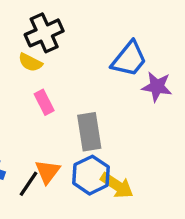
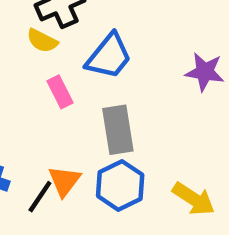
blue trapezoid: (129, 59) -> (109, 56), moved
yellow arrow: (117, 185) -> (194, 199), moved

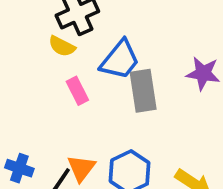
gray rectangle: (118, 130) -> (143, 91), moved

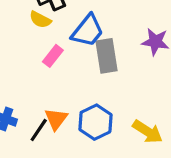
pink rectangle: (77, 91) -> (53, 56), turned 65

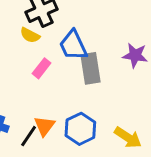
blue trapezoid: (88, 31) -> (73, 45), turned 116

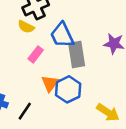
orange triangle: (44, 126) -> (50, 83), moved
blue hexagon: (80, 129) -> (68, 89), moved

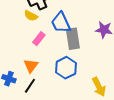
orange triangle: (50, 83) -> (31, 66), moved
yellow arrow: (108, 112) -> (99, 87), turned 30

